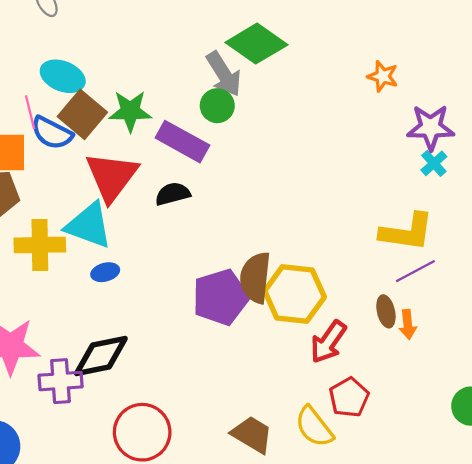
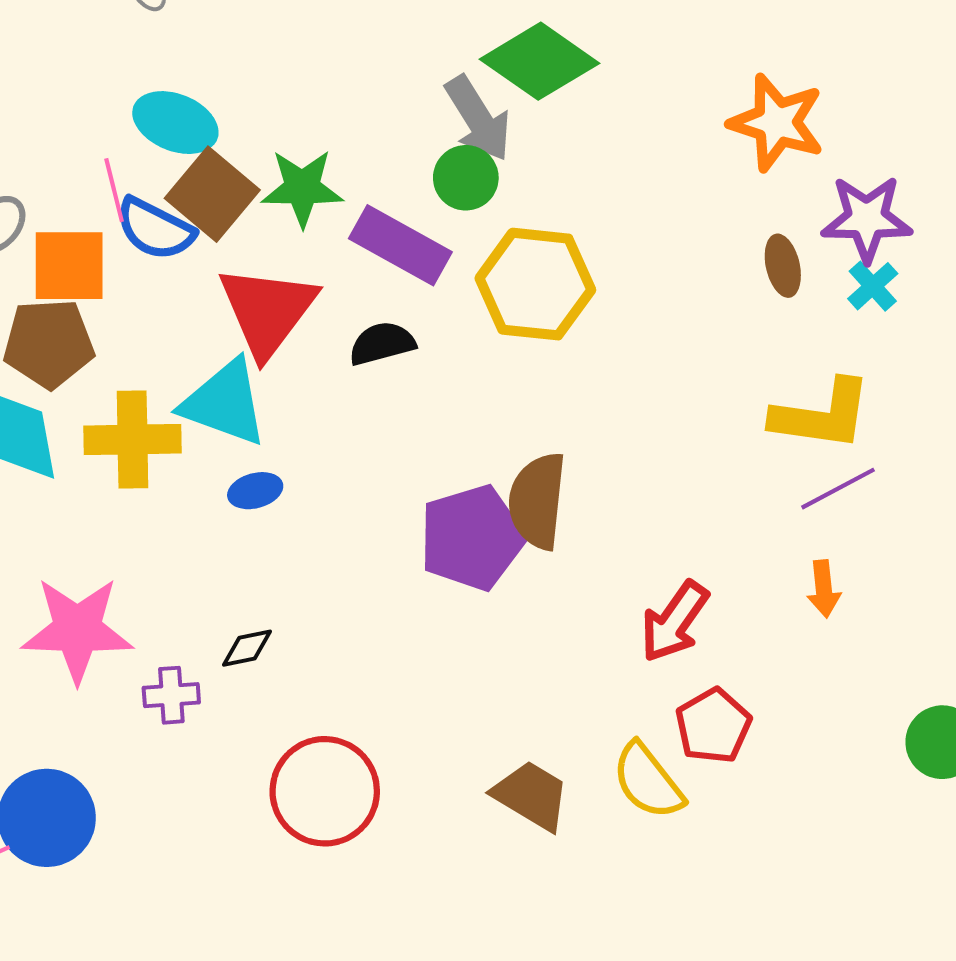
orange star: (383, 76) -> (777, 123), size x1.6
yellow hexagon: (295, 294) -> (535, 284), moved
brown ellipse: (386, 311) -> (783, 266), moved
black diamond: (101, 356) -> (247, 648), size x0.5
purple cross: (61, 381) -> (171, 695), size x0.7

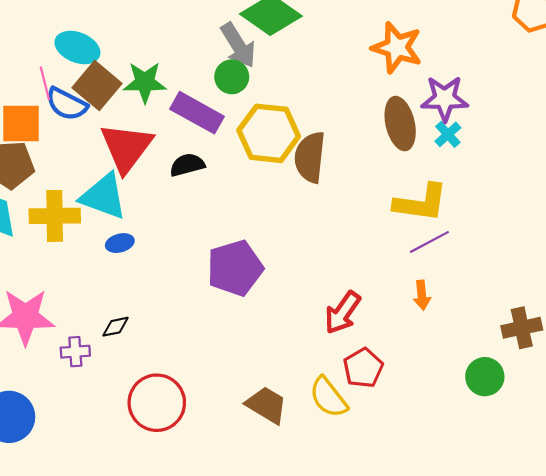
brown ellipse: (783, 266) -> (400, 124), size x1.6
brown semicircle: (537, 501) -> (310, 157), moved

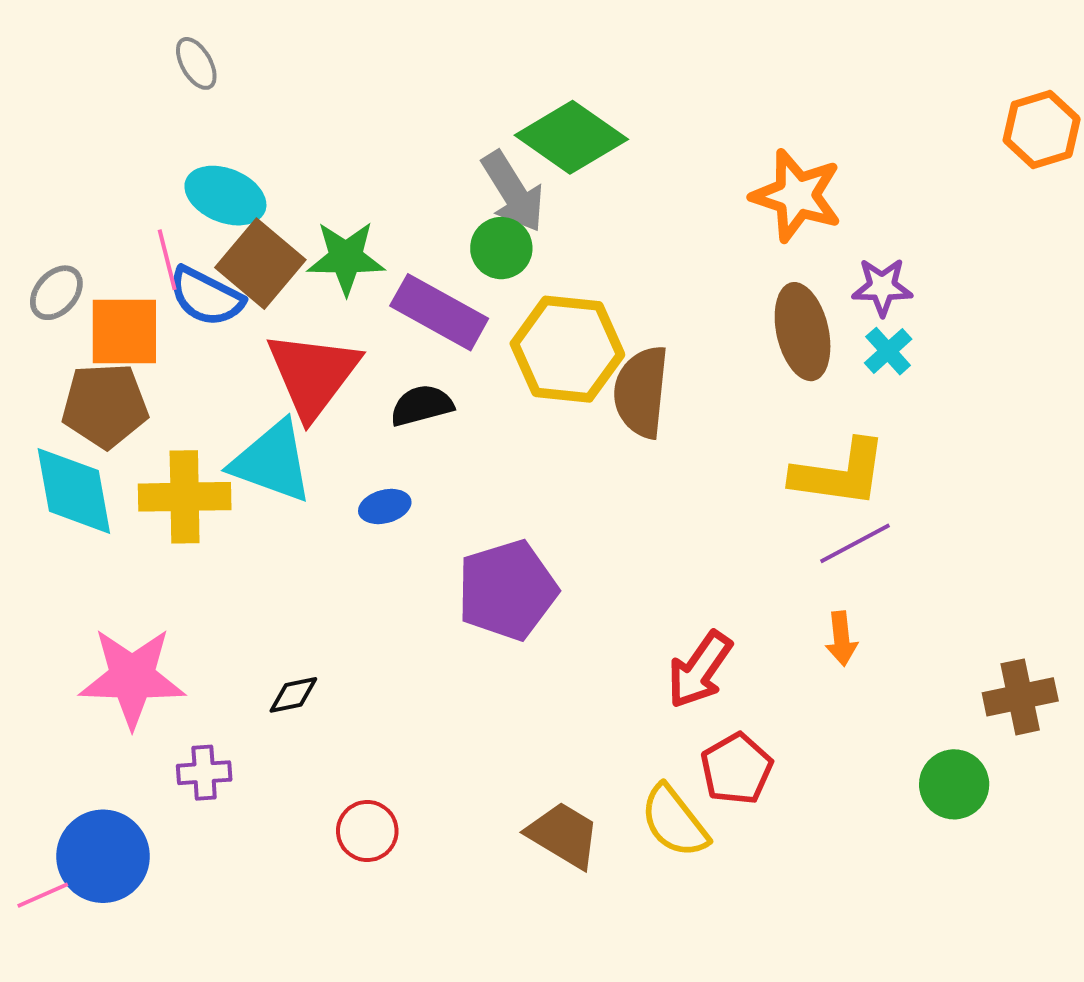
purple star: (445, 99) -> (882, 287), size x0.7
blue ellipse: (120, 243) -> (385, 506), moved
purple cross: (75, 352) -> (204, 773), moved
red circle: (157, 403) -> (367, 831), size x0.6

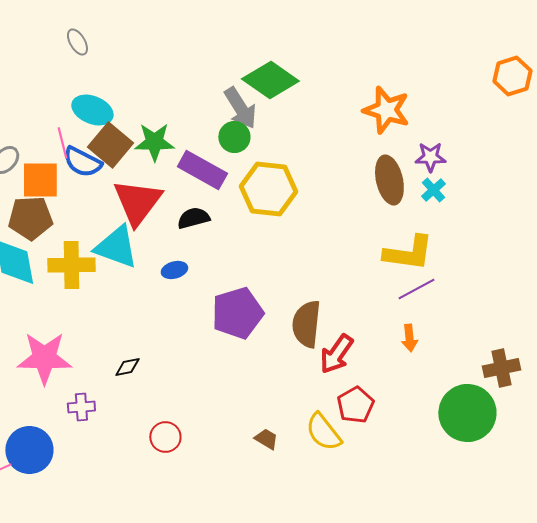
brown semicircle: (641, 392) -> (306, 324), moved
green circle: (954, 784) -> (467, 413), size x1.6
brown trapezoid: (564, 835) -> (266, 439), size x0.6

